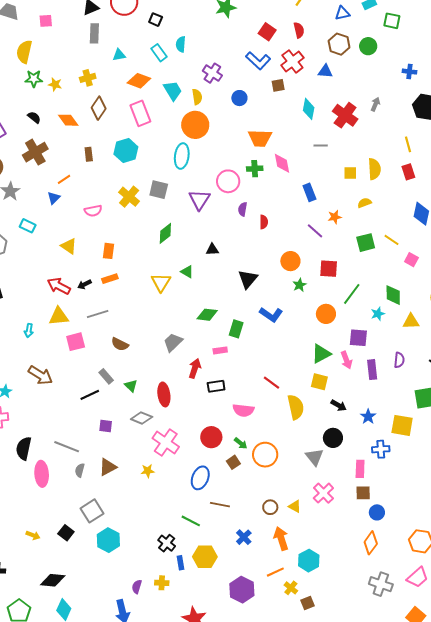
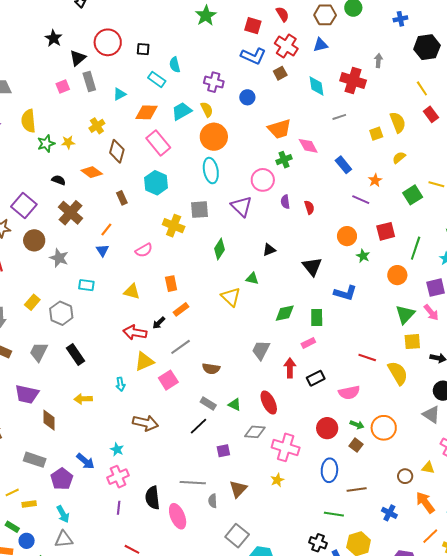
pink square: (46, 21) -> (63, 86), moved
cyan trapezoid: (173, 91) -> (182, 111), turned -70

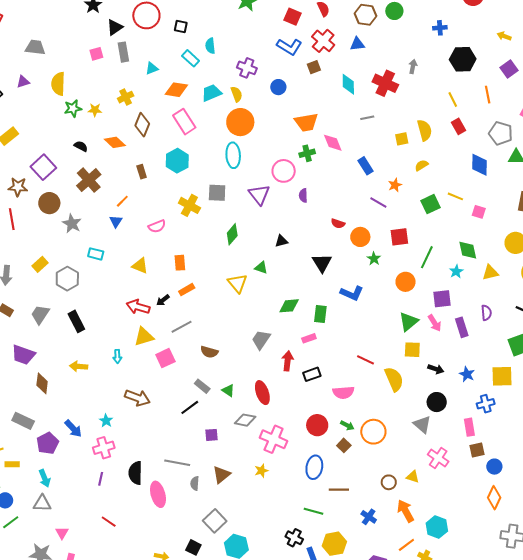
red semicircle: (309, 207) -> (338, 224), moved, turned 120

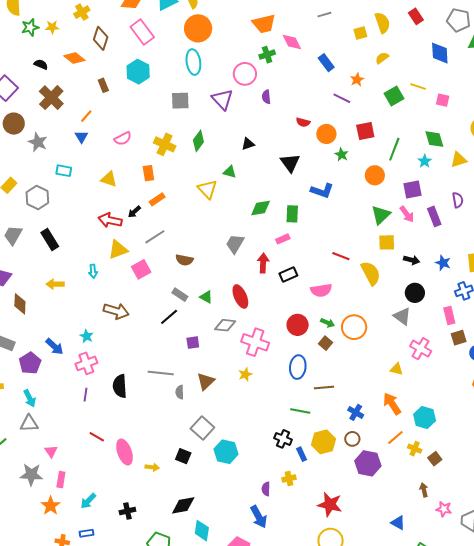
yellow cross: (189, 205) -> (165, 144), moved
brown circle: (389, 482) -> (352, 439), moved
pink ellipse: (158, 494) -> (124, 452), moved

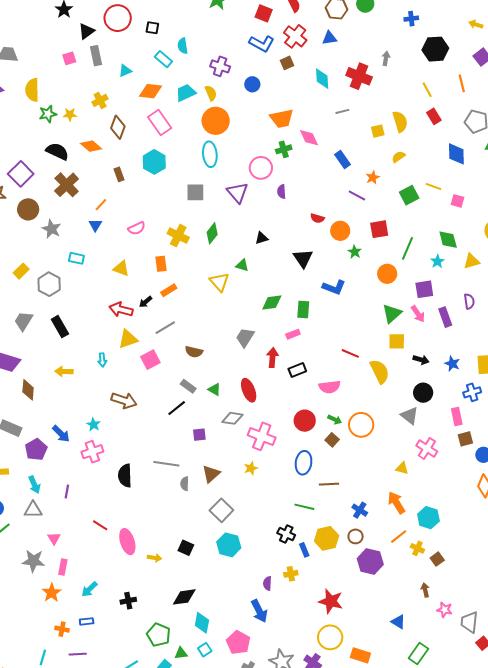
black semicircle: (41, 64) -> (57, 151), size x1.6
purple line: (85, 395) -> (67, 491), moved
gray square: (202, 428) -> (221, 510), moved

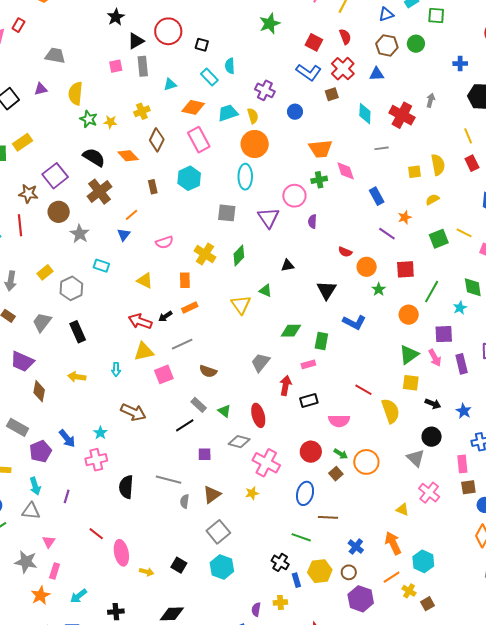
green star: (48, 114) -> (89, 119), turned 30

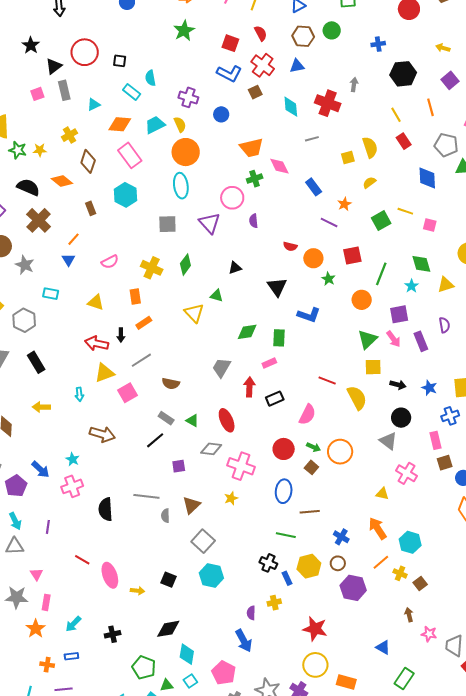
black arrow: (165, 316) -> (121, 335), turned -48
pink semicircle: (339, 421) -> (307, 415), turned -55

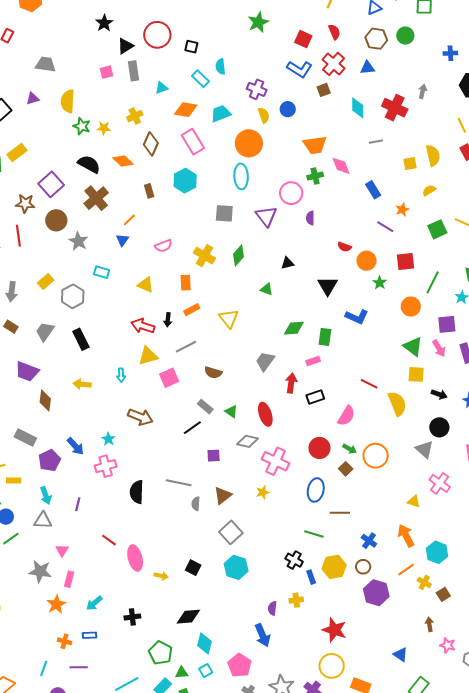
yellow semicircle: (180, 124) -> (264, 115), moved
yellow triangle: (194, 313) -> (229, 318), moved
green triangle: (367, 339) -> (413, 346), turned -45

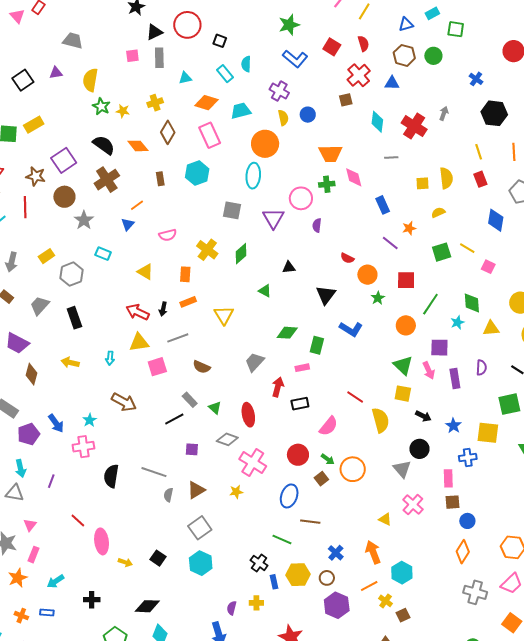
blue cross: (450, 53) -> (476, 79), turned 32
blue L-shape: (300, 69) -> (295, 59), moved

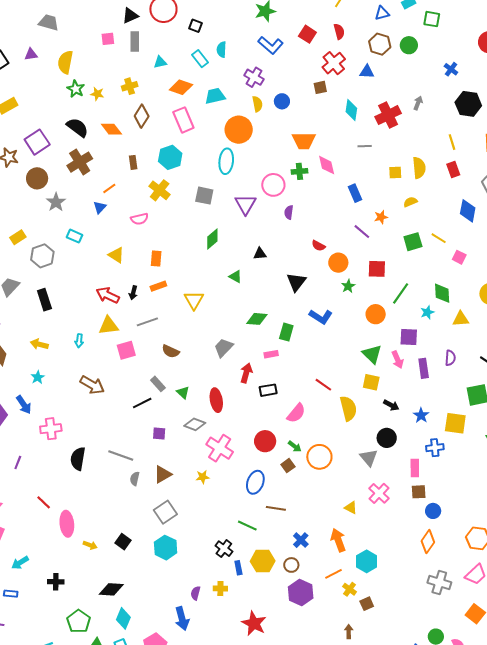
red cross: (414, 126) -> (388, 115), turned 30
yellow cross: (207, 250) -> (160, 190), moved
cyan star: (90, 420) -> (38, 377), moved

